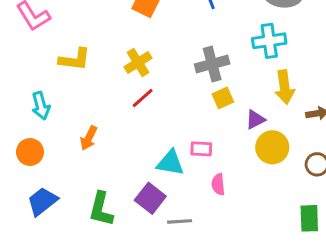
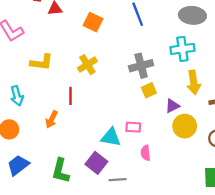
red line: (143, 98) -> (71, 96), moved, turned -48

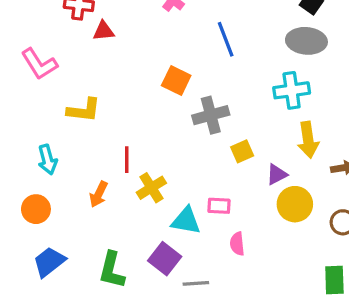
orange square: (93, 22) -> (176, 80), moved
yellow cross: (87, 65) -> (151, 188), moved
gray cross: (141, 66) -> (211, 115), moved

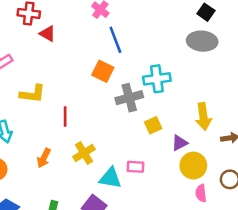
red triangle: (104, 31) -> (48, 34), turned 36
blue line: (226, 39) -> (115, 40), moved
cyan cross: (292, 90) -> (157, 79), moved
red line: (127, 160) -> (65, 117), moved
pink semicircle: (237, 244) -> (201, 193), moved

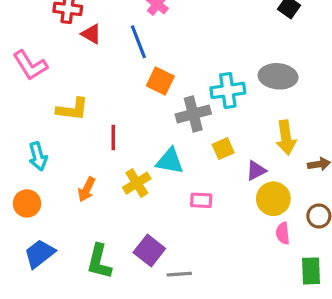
blue line: (115, 40) -> (138, 42), moved
gray ellipse: (202, 41) -> (278, 76), moved
cyan triangle: (110, 178) -> (170, 161), moved

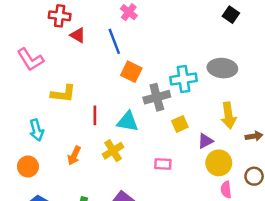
cyan triangle: (170, 161) -> (128, 122), moved

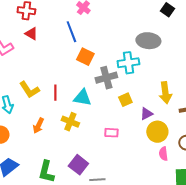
red triangle: (78, 35) -> (31, 34), moved
gray ellipse: (222, 68) -> (148, 41), moved
yellow L-shape: (63, 94) -> (29, 90), moved, turned 50
yellow cross: (113, 151) -> (70, 122), turned -36

